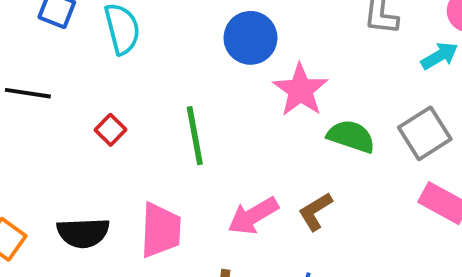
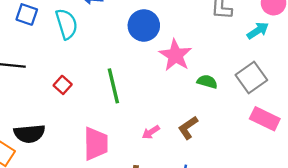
green semicircle: (351, 136) -> (207, 82), size x0.7
pink arrow: (253, 216) -> (151, 132), size x0.6
black semicircle: (83, 233) -> (29, 134), moved

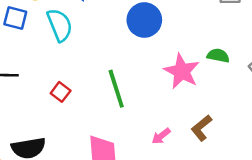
pink star: (175, 55) -> (182, 71), moved
green semicircle: (207, 82) -> (218, 56), moved

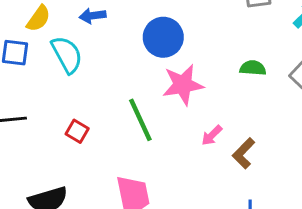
pink star: (182, 71) -> (183, 85), moved, turned -30
pink arrow: (161, 136) -> (212, 135), moved

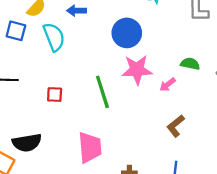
red square: (77, 131) -> (55, 95), turned -35
pink arrow: (212, 135) -> (168, 85), moved

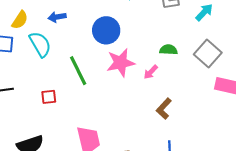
green line: (102, 92) -> (78, 71), moved

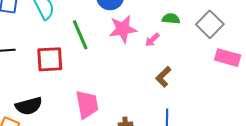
red square: (49, 97) -> (50, 59), size x1.8

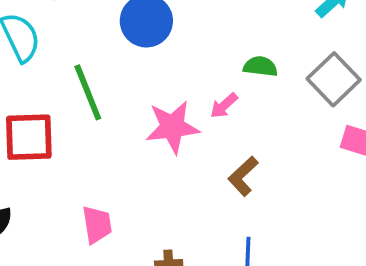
pink star: (123, 29) -> (172, 127), moved
pink trapezoid: (87, 104) -> (97, 225), size x0.7

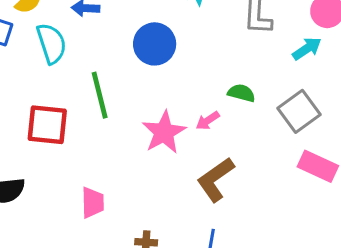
pink star: (172, 127) -> (164, 132), turned -30
brown L-shape: (243, 176) -> (215, 180), size x1.4

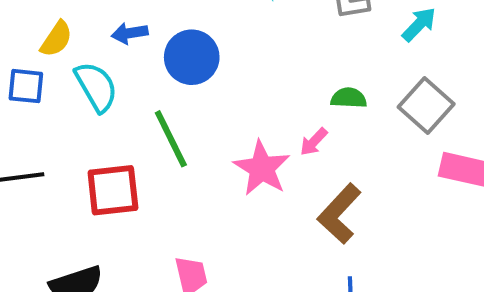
blue circle: (155, 44) -> (192, 57), moved

